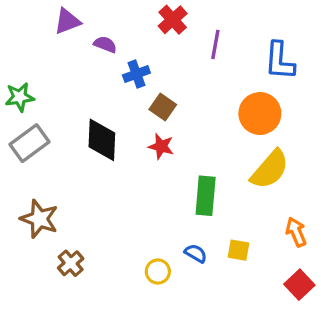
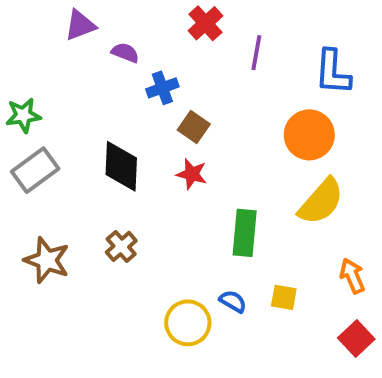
brown cross: (71, 263) -> (121, 246), moved
yellow circle: (158, 272) -> (188, 323), size x1.5

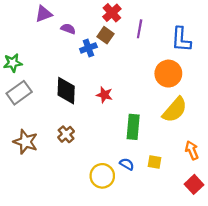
brown square: (194, 127) -> (105, 35), moved

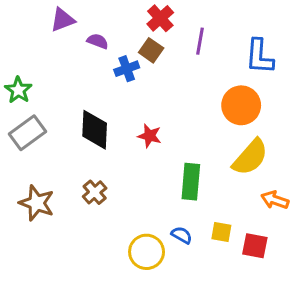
green star: (13, 63) -> (18, 90), turned -30
orange arrow: (192, 150) -> (275, 200), moved, turned -48
red square: (194, 184) -> (255, 246), moved, turned -36

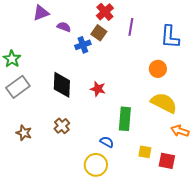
orange circle: (241, 105) -> (158, 69), size x0.7
yellow semicircle: (250, 157) -> (164, 103), turned -104
brown star: (37, 203) -> (24, 133), size x0.7
blue semicircle: (182, 235) -> (107, 142), moved

